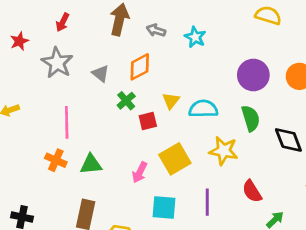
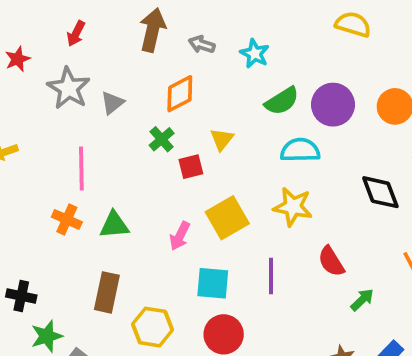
gray triangle: (100, 74) -> (112, 103), moved, turned 42
cyan semicircle: (203, 109) -> (300, 150), moved
green semicircle: (251, 118) -> (282, 101), moved, turned 75

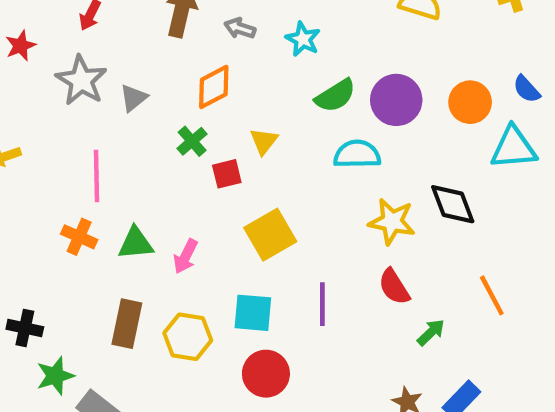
yellow star: (293, 207) -> (392, 222), moved
pink arrow: (180, 236) -> (186, 256), moved
yellow hexagon: (152, 327) -> (188, 337), moved

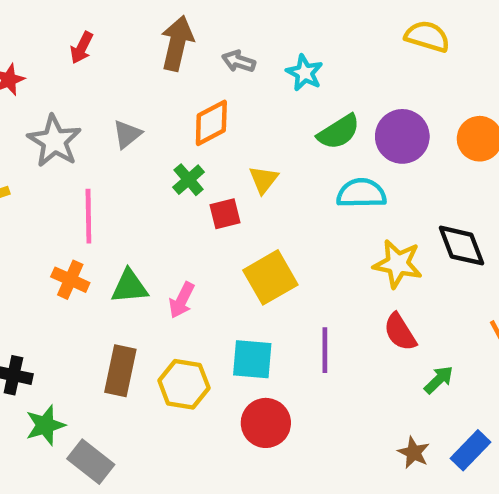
gray star: (81, 80) -> (54, 141), moved

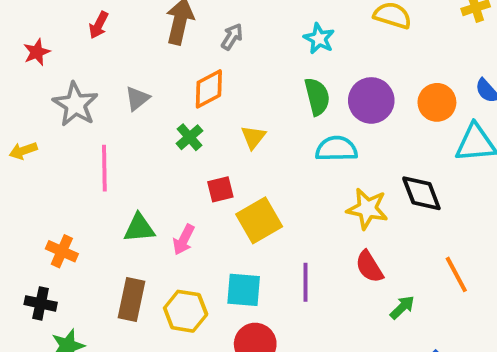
gray arrow: (239, 61) -> (232, 37), turned 104
cyan star: (305, 73) -> (319, 39), moved
green semicircle: (339, 132) -> (317, 97), turned -72
red square: (225, 214) -> (220, 189), moved
orange cross: (70, 280) -> (62, 251), moved

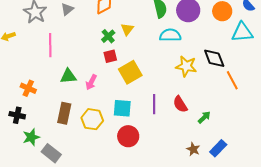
green cross: (189, 137) -> (108, 36), moved
red semicircle: (369, 267) -> (180, 104), moved
orange line: (456, 274) -> (232, 80), moved

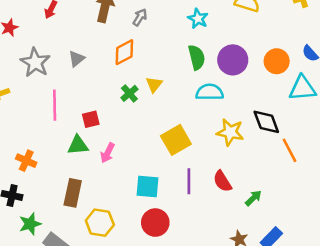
red square: (110, 56) -> (91, 119), moved
yellow square: (130, 72) -> (176, 140), moved
yellow hexagon: (92, 119) -> (100, 223), moved

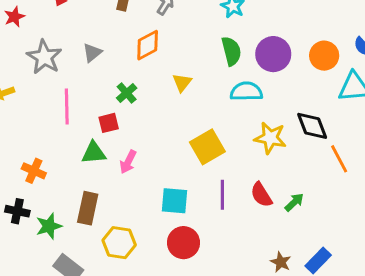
green cross: (129, 93) -> (127, 93), moved
green arrow: (253, 198) -> (294, 202), moved
green star: (30, 224) -> (49, 226), moved

